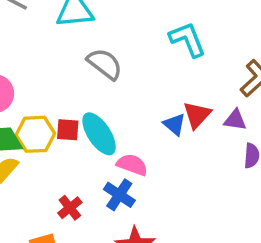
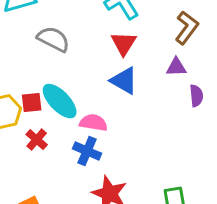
red triangle: (197, 115) -> (124, 43), moved
blue triangle: (175, 124) -> (124, 81), size x1.4
red cross: (70, 208) -> (37, 140), moved

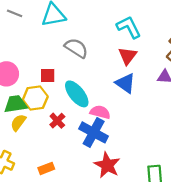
red square: (32, 102) -> (48, 76), moved
blue cross: (87, 151) -> (94, 132), size x1.4

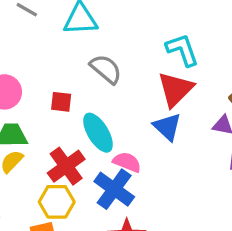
red triangle: (128, 56) -> (175, 89), size x1.4
yellow hexagon: (35, 98) -> (57, 202), moved
red cross: (57, 121) -> (66, 166), size x1.6

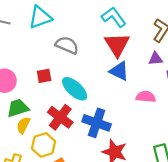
pink semicircle: (127, 162) -> (146, 97), moved
yellow hexagon: (57, 202) -> (44, 145), moved

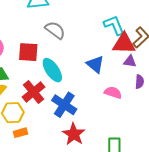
cyan L-shape: (114, 17) -> (114, 25), moved
red triangle: (117, 45) -> (124, 44), moved, turned 50
red square: (44, 76) -> (28, 52), size x1.5

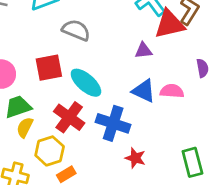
purple triangle: (130, 61) -> (143, 51), moved
blue triangle: (95, 64) -> (144, 91), moved
red star: (74, 134) -> (135, 158), size x0.7

